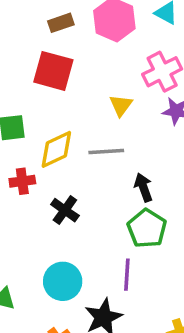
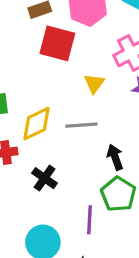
red square: (53, 71) -> (57, 43), moved
purple line: (127, 275) -> (89, 220), moved

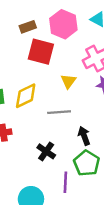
yellow diamond: (36, 124) -> (26, 96), moved
black cross: (44, 178) -> (46, 151), moved

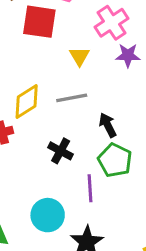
yellow diamond: (26, 96) -> (27, 102), moved

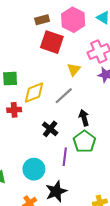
gray line: (72, 98) -> (64, 96), turned -42

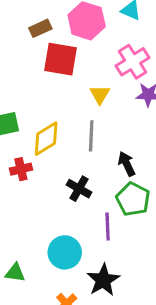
gray line: (64, 96) -> (91, 136), turned -36

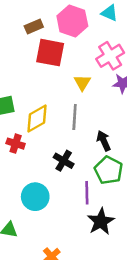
red cross: (21, 169) -> (16, 144), turned 30
cyan circle: (65, 252) -> (35, 197), moved
black star: (103, 280) -> (101, 221), moved

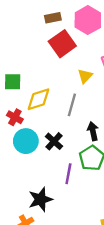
red square: (50, 53) -> (62, 44), turned 32
cyan circle: (35, 197) -> (26, 141), moved
black star: (101, 221) -> (40, 199), moved

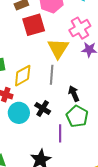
red square: (62, 44) -> (34, 25), turned 30
yellow triangle: (85, 76) -> (58, 48), size x1.6

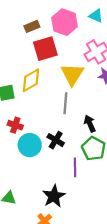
yellow diamond: (23, 76) -> (31, 80), moved

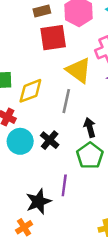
yellow triangle: (72, 74) -> (79, 70), turned -35
yellow diamond: (31, 80) -> (30, 91), moved
purple line: (75, 167) -> (64, 185), moved

